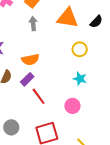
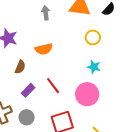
purple rectangle: (27, 79) -> (28, 90), moved
pink circle: (72, 106) -> (87, 94), size x1.5

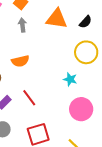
yellow circle: (93, 37) -> (86, 52), moved, size x1.5
pink circle: (87, 94) -> (81, 109), moved

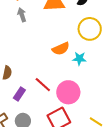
orange semicircle: (20, 61) -> (61, 49), moved
pink circle: (81, 109) -> (68, 92), moved

